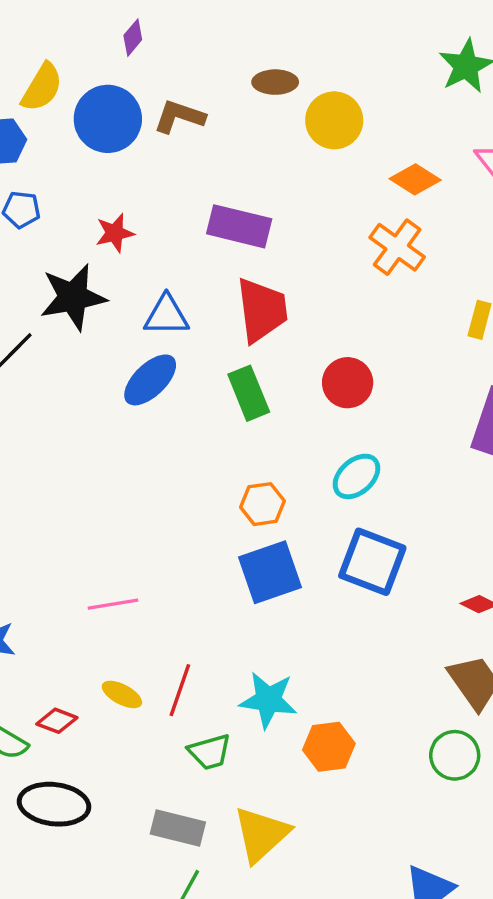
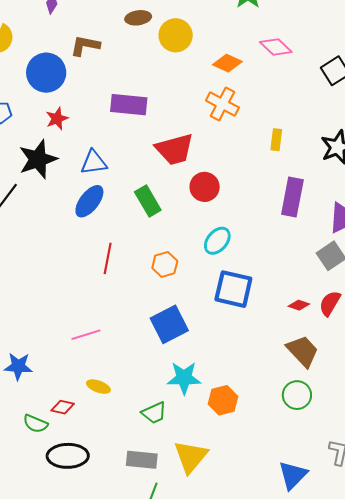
blue circle: (108, 119) -> (46, 73), moved
red trapezoid: (262, 310) -> (175, 149), moved, turned 90
blue square: (270, 572) -> (169, 324), moved
red line: (180, 690) -> (108, 258), moved

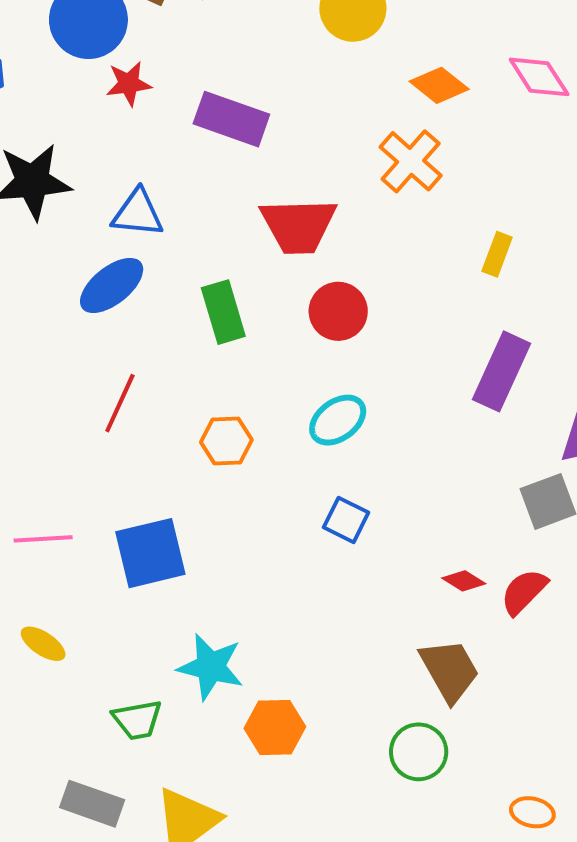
red star: (57, 119) -> (129, 84), moved
blue square: (233, 289) -> (346, 520), size x0.6
blue square: (169, 324) -> (150, 553), moved

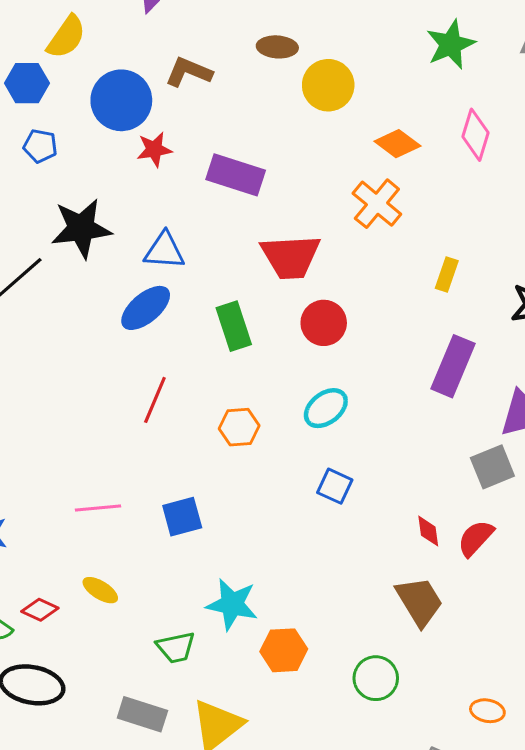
pink diamond: (539, 77) -> (476, 135), turned 51
blue square: (150, 553) -> (182, 517), size x0.7
red diamond: (464, 581) -> (428, 531), turned 52
green circle: (419, 752) -> (376, 678), moved

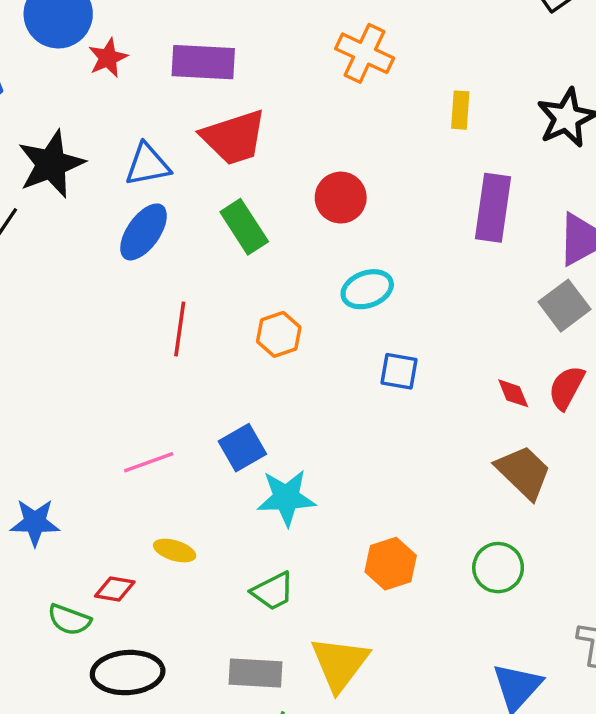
red trapezoid: (291, 257) -> (234, 137), moved
cyan ellipse: (326, 408) -> (367, 289), turned 33
cyan star: (232, 604) -> (286, 498), moved

